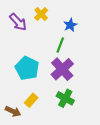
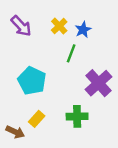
yellow cross: (41, 14) -> (59, 26), moved
purple cross: (62, 69) -> (98, 83), moved
green cross: (65, 98) -> (77, 116), turned -30

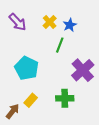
brown arrow: (15, 132) -> (13, 111), turned -77

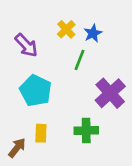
purple arrow: (18, 22) -> (26, 45), moved
yellow rectangle: (31, 100) -> (41, 133), turned -40

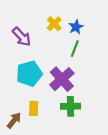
green line: (80, 60) -> (75, 49), moved
cyan pentagon: (36, 91) -> (29, 74), turned 30
purple cross: (110, 93) -> (62, 79), moved

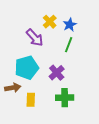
purple arrow: (22, 37) -> (35, 38), moved
purple cross: (62, 79) -> (57, 73), size x0.7
brown arrow: (14, 120) -> (13, 88), moved, turned 42

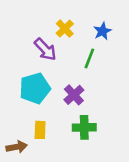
blue star: (70, 25) -> (102, 31), moved
brown arrow: (13, 88) -> (17, 147), moved

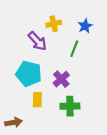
yellow cross: (65, 29) -> (54, 24), turned 32
cyan pentagon: (35, 88) -> (29, 74), turned 30
yellow rectangle: (40, 130) -> (37, 100), moved

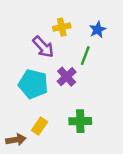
purple cross: (61, 79) -> (67, 77), moved
yellow rectangle: (37, 100) -> (39, 126), moved, turned 32

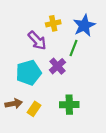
blue star: (98, 30) -> (84, 26), size x1.5
cyan pentagon: (33, 84) -> (29, 73), turned -30
brown arrow: (16, 140) -> (14, 104), moved

